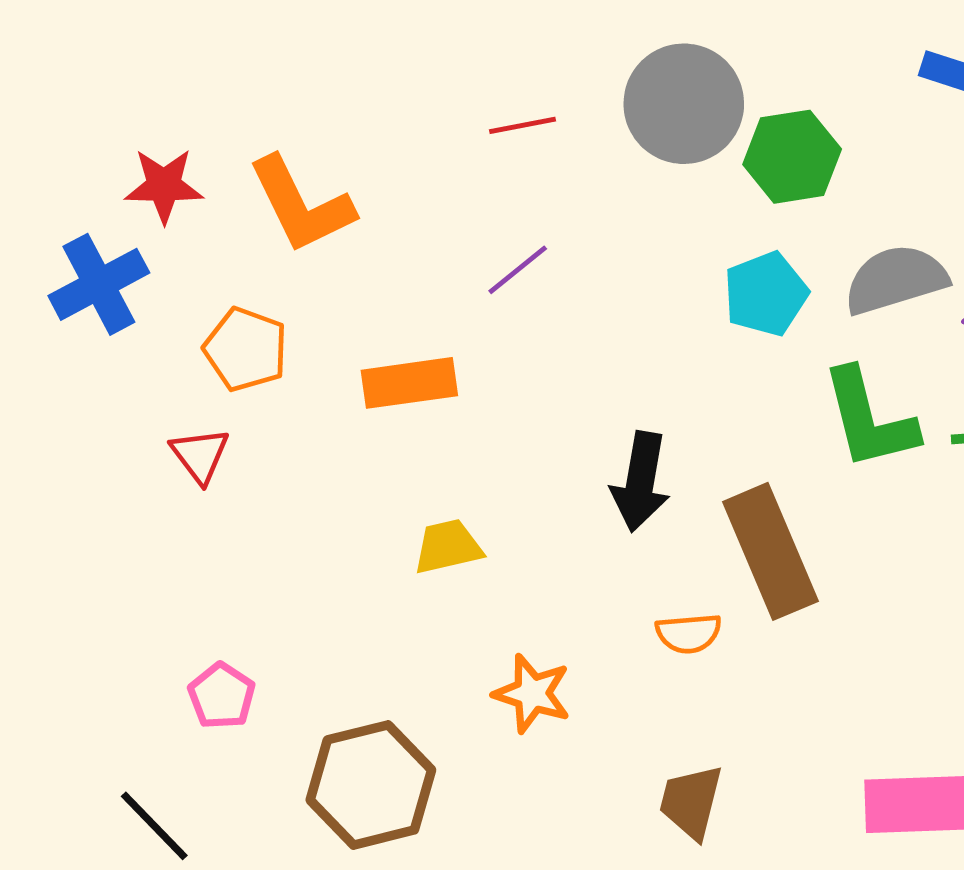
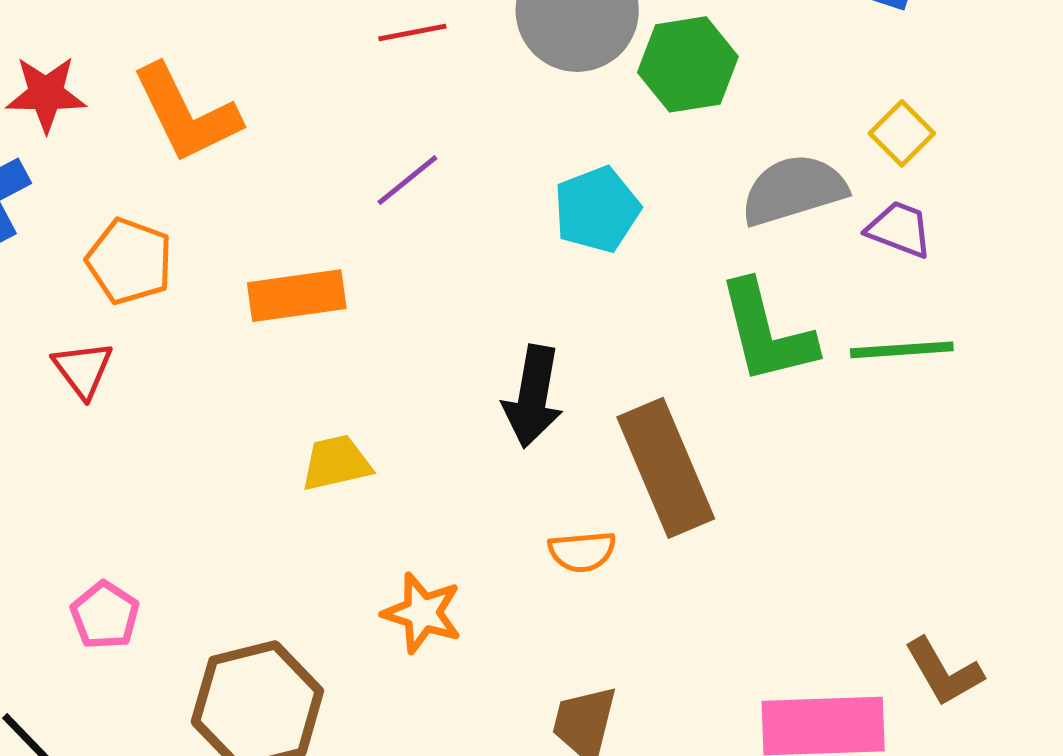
cyan pentagon: (766, 294) -> (597, 210), moved

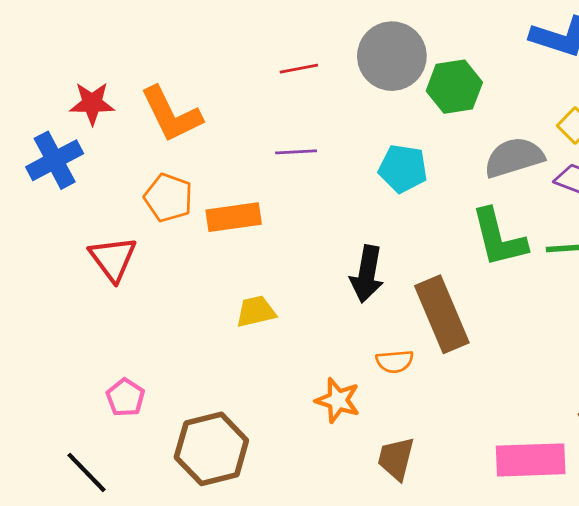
purple line: (407, 180) -> (296, 152), turned 36
cyan pentagon: (597, 210) -> (403, 169), turned 30
orange pentagon: (130, 261) -> (168, 198), moved
red triangle: (83, 369) -> (113, 259), size x1.4
orange star: (422, 613) -> (338, 400), moved

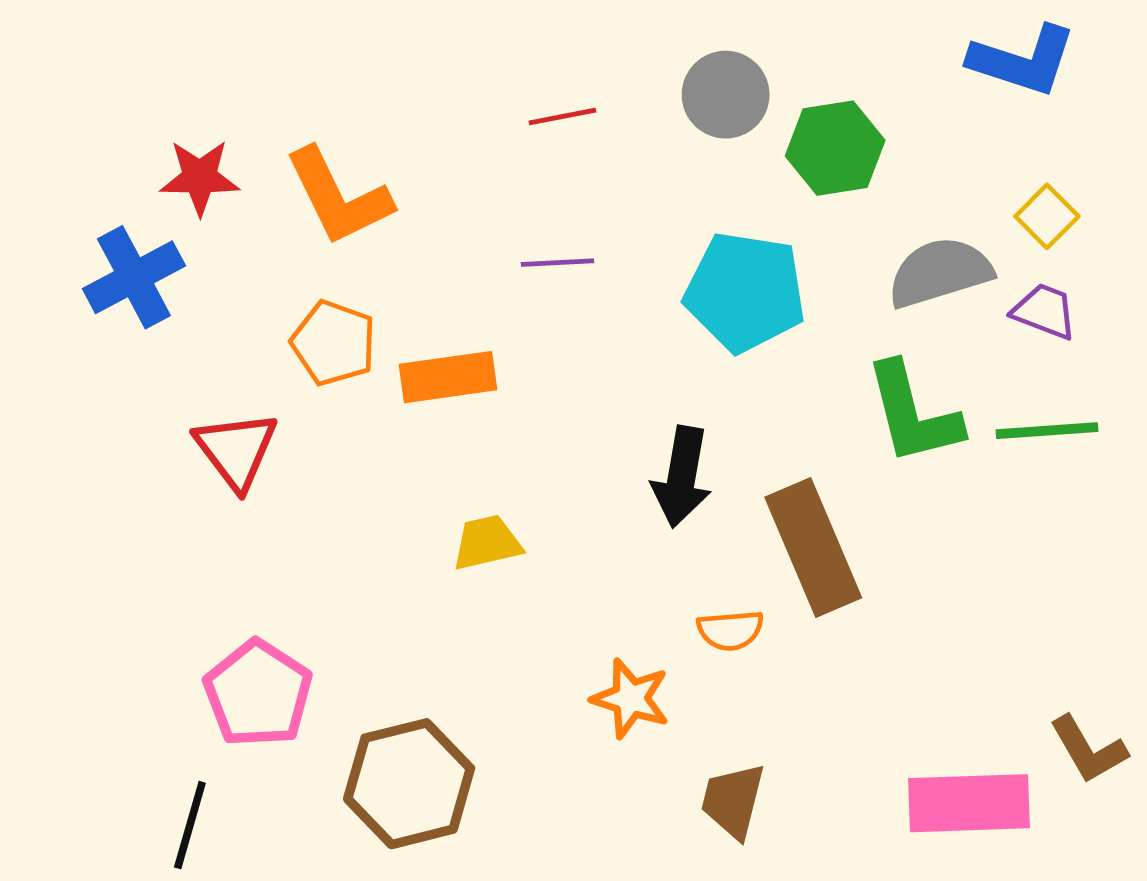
gray circle: (392, 56) -> (726, 95), size x0.7
cyan pentagon: (403, 169) -> (745, 292), size x1.4
pink pentagon: (125, 398) -> (258, 694), size x1.6
black line: (87, 472) -> (190, 825), turned 60

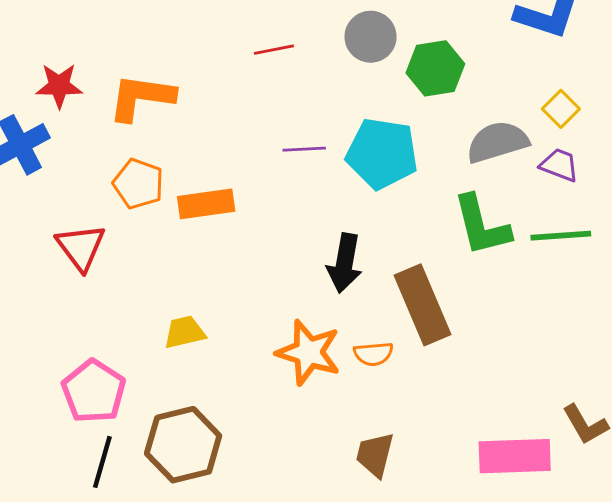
orange L-shape: (338, 197) -> (141, 97), turned 124
purple line: (558, 263) -> (304, 149), moved
yellow trapezoid: (487, 543) -> (185, 332), moved
orange star: (631, 698) -> (309, 352), moved, size x1.4
black line: (190, 825) -> (102, 462), moved

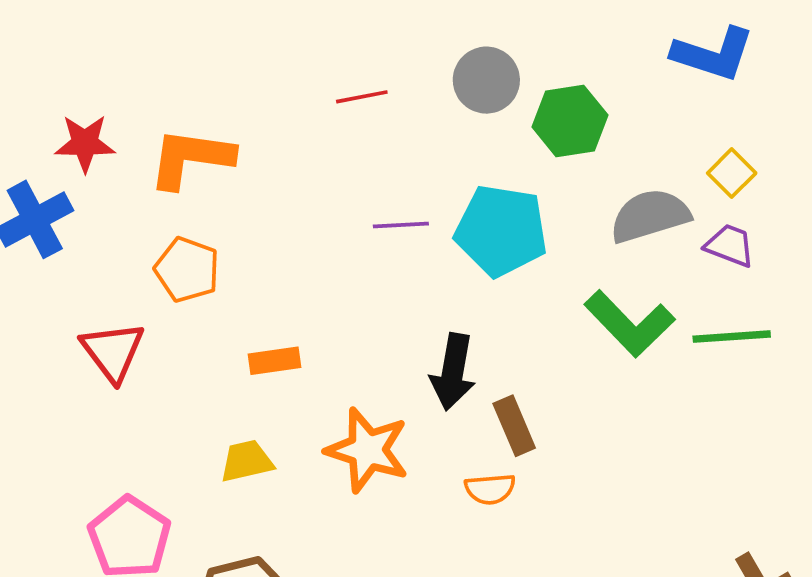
orange rectangle: (206, 204) -> (274, 361), moved, size x0.7
green L-shape: (482, 226) -> (629, 324), turned -30
brown rectangle: (422, 305) -> (514, 426), moved, size x0.6
orange star: (309, 352) -> (367, 450), moved

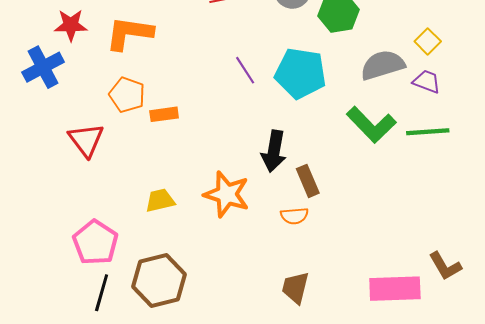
purple line: (401, 225) -> (245, 70), turned 60
orange rectangle: (274, 361) -> (164, 114), moved

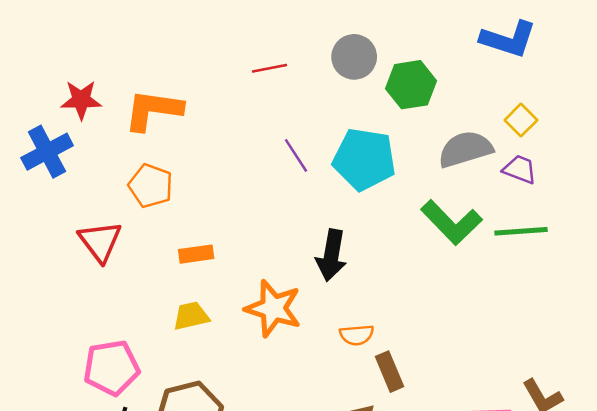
orange rectangle: (164, 114) -> (196, 254), moved
brown rectangle: (308, 181) -> (390, 372), moved
pink pentagon: (95, 243) -> (111, 368), turned 30

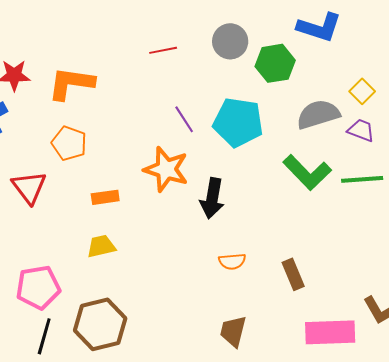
blue L-shape: (508, 39) -> (319, 27), moved
orange star: (273, 308) -> (166, 169), moved
brown rectangle: (390, 372) -> (293, 274), moved

